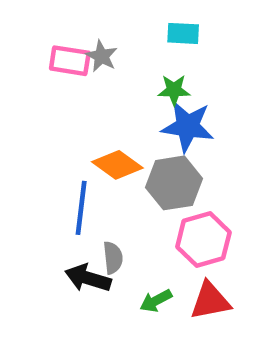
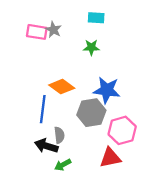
blue star: (188, 126) -> (107, 90), moved
gray hexagon: (174, 183) -> (91, 113), moved
pink hexagon: (203, 240) -> (122, 130), moved
green arrow: (156, 301) -> (63, 165), moved

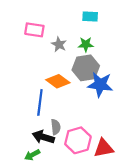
gray star: (53, 30) -> (59, 44), moved
gray hexagon: (91, 113) -> (86, 68), moved
pink hexagon: (122, 130) -> (78, 140), moved
green arrow: (63, 165) -> (32, 155), moved

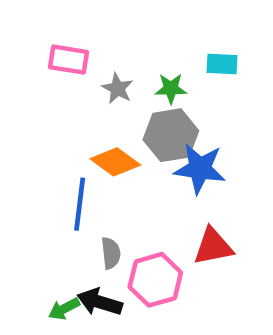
cyan rectangle: (90, 16) -> (222, 64), moved
black arrow: (43, 137) -> (100, 302), moved
red triangle: (104, 148) -> (213, 246), moved

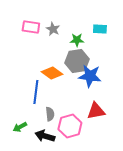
gray star: (117, 89) -> (53, 29), moved
green arrow: (64, 309) -> (20, 127), moved

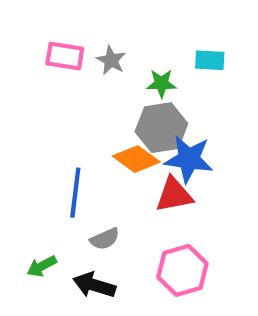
orange diamond: (52, 73) -> (136, 159), moved
red triangle: (96, 111) -> (174, 195), moved
gray semicircle: (50, 114) -> (105, 239), turned 72
pink hexagon: (70, 126) -> (182, 270), moved

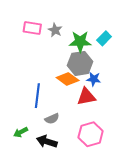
cyan rectangle: (210, 60) -> (104, 38), moved, turned -48
green star: (161, 83) -> (80, 42), size x1.5
blue star: (189, 159) -> (94, 79), size x0.6

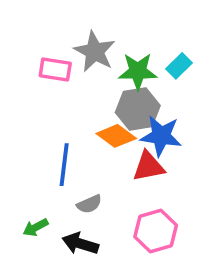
pink rectangle: (32, 28) -> (55, 69), moved
gray star: (55, 30) -> (95, 52), size x1.6
blue star: (94, 79) -> (161, 136), size x1.6

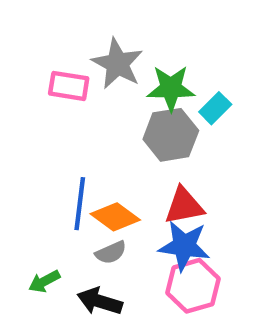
cyan rectangle: (179, 66) -> (215, 108), moved
orange diamond: (116, 136) -> (115, 217), moved
blue star: (161, 136) -> (184, 246), moved

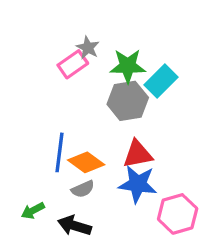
gray star: (118, 64) -> (88, 48), size x0.6
pink rectangle: (69, 86) -> (73, 64), moved, turned -44
cyan rectangle: (215, 108) -> (161, 81), size x1.4
pink hexagon: (193, 286) -> (178, 214), moved

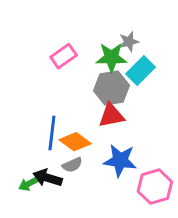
gray star: (88, 48) -> (129, 42), moved, turned 30
red triangle: (138, 154) -> (111, 116), moved
black arrow: (74, 226) -> (48, 178), moved

